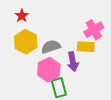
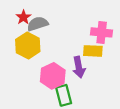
pink cross: (94, 30) -> (102, 32), turned 36
gray semicircle: (51, 47) -> (38, 24), moved

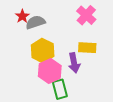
pink cross: (102, 32) -> (86, 15), moved, turned 36
yellow hexagon: (28, 45) -> (43, 51), moved

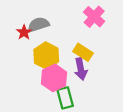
red star: (22, 16) -> (24, 32), moved
yellow rectangle: (87, 48) -> (83, 52), moved, turned 30

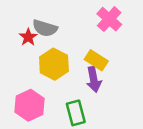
gray semicircle: (38, 24) -> (45, 28), turned -145
pink hexagon: (54, 78) -> (29, 105), moved

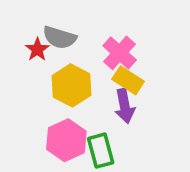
pink cross: (109, 19) -> (120, 53), moved
pink hexagon: (29, 105) -> (66, 140), moved

